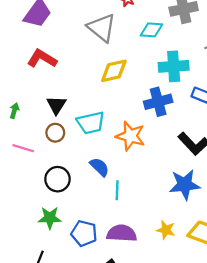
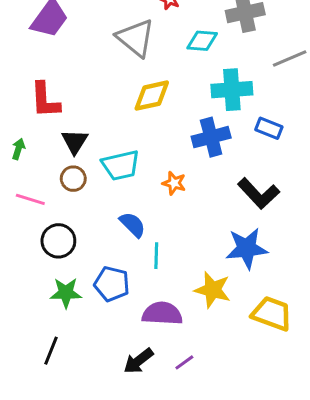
red L-shape: (42, 59) -> (45, 100), moved, turned -124
orange star: (130, 136) -> (174, 183), size x0.6
black circle: (57, 179) -> (58, 241), moved
yellow star: (166, 230) -> (213, 290), moved, size x1.4
blue pentagon: (84, 233) -> (112, 284), moved

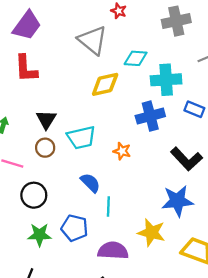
cyan diamond: (202, 41) -> (136, 58), moved
red L-shape: (45, 100) -> (26, 69), moved

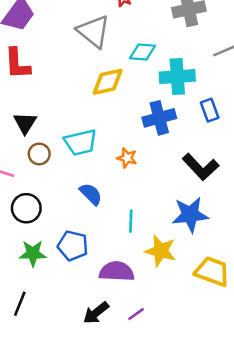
blue rectangle: (194, 109) -> (210, 110), turned 48
black triangle: (46, 119) -> (25, 123), moved
cyan line: (108, 206) -> (131, 221), moved

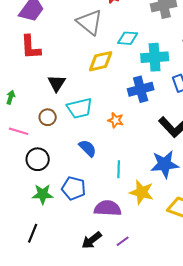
black triangle: (25, 123) -> (57, 83), moved

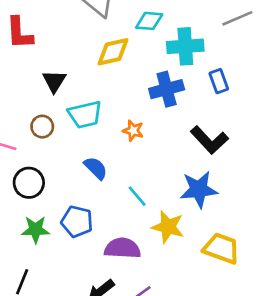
cyan line: (119, 169) -> (137, 196), turned -42

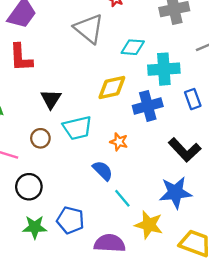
yellow diamond: (113, 52) -> (112, 88), moved
blue semicircle: (96, 168) -> (103, 171), moved

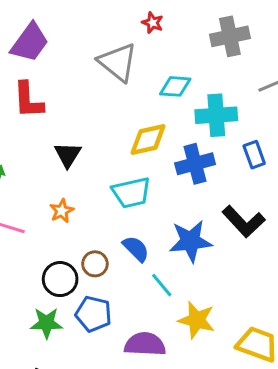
cyan trapezoid: (77, 128) -> (131, 193), moved
brown circle: (40, 138) -> (95, 264), moved
orange star: (119, 142) -> (62, 211), moved, turned 30
black circle: (29, 187) -> (60, 279), moved
blue star: (175, 193) -> (191, 241), moved

